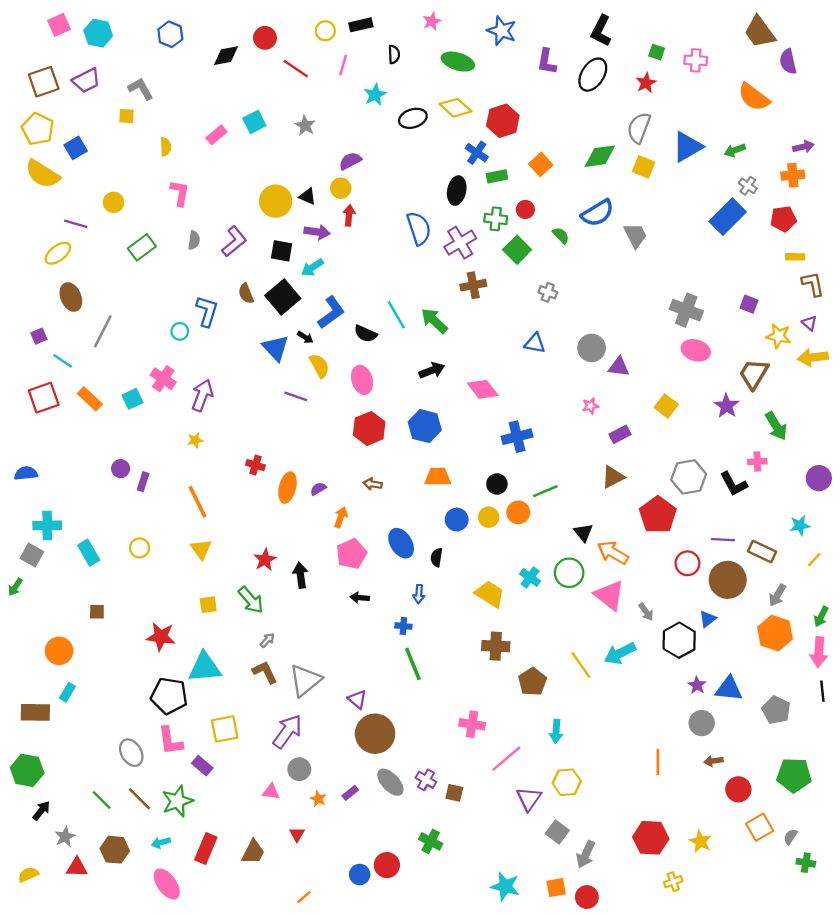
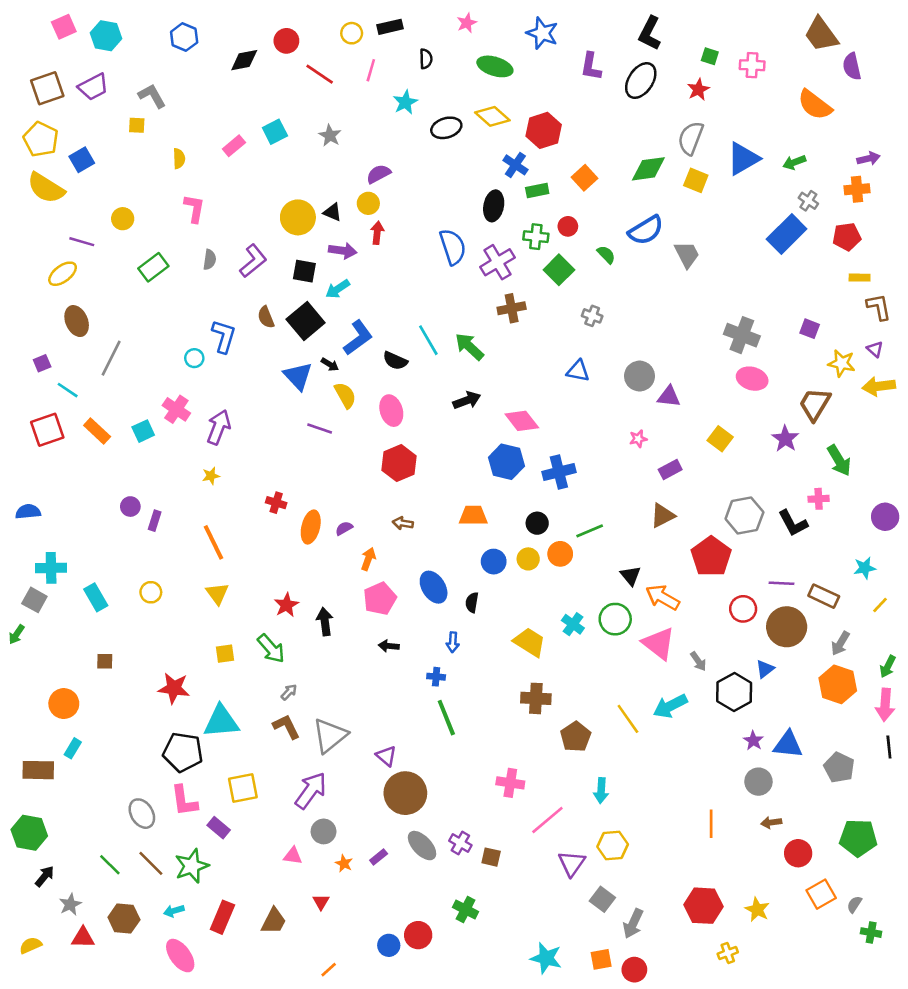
blue hexagon: (425, 426) -> (506, 462), moved

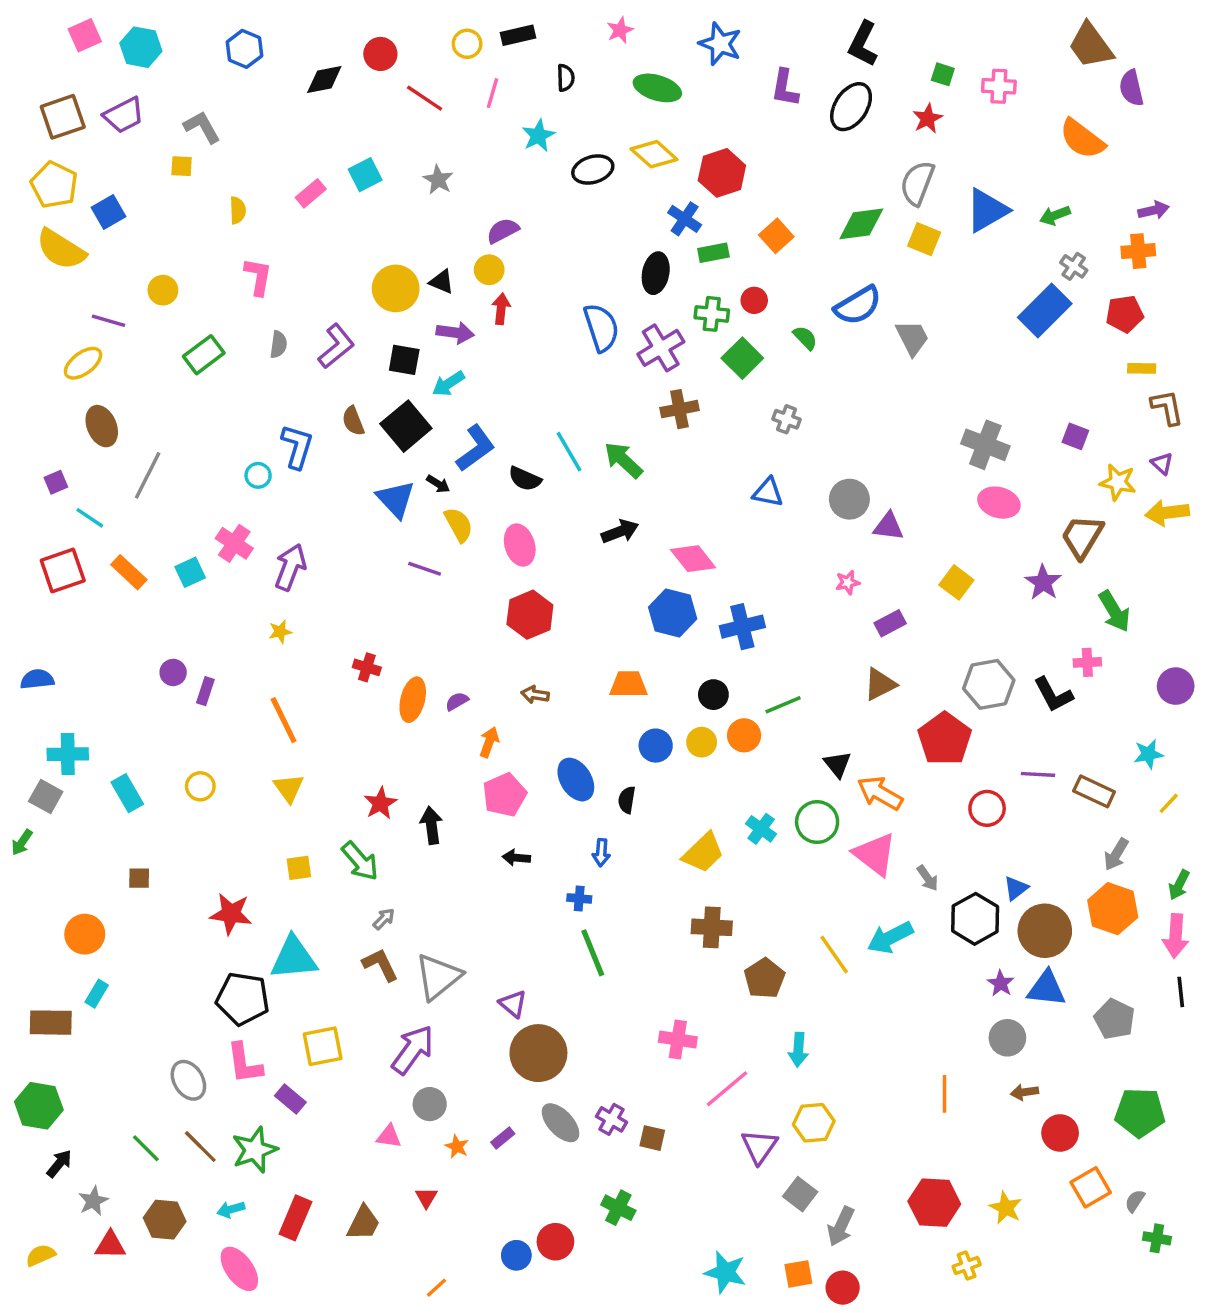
brown circle: (787, 627) -> (1045, 931), moved
yellow trapezoid: (529, 642) -> (703, 853), turned 104

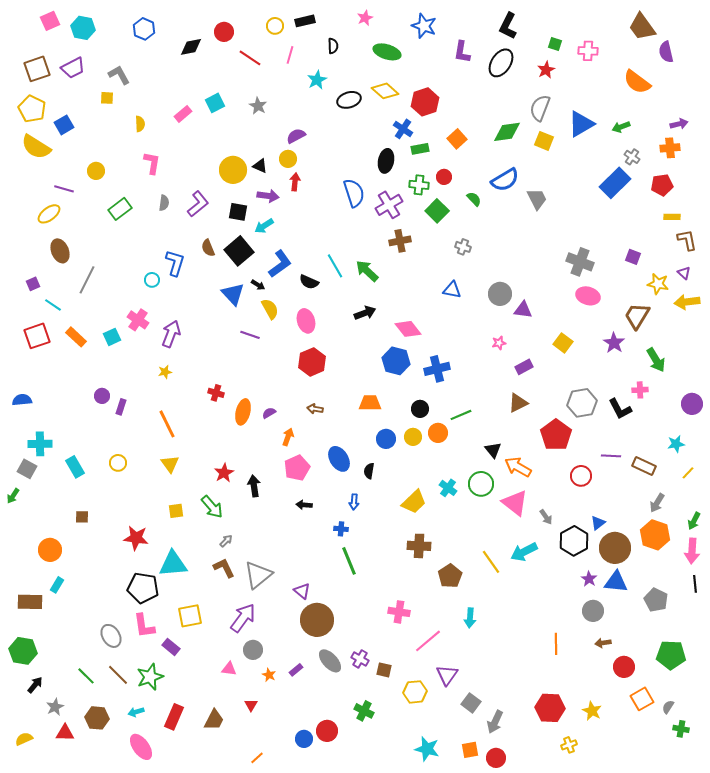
yellow hexagon: (814, 1123) -> (415, 692), moved

